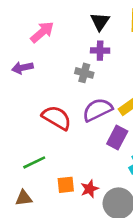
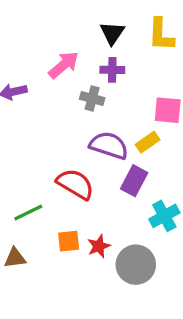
pink arrow: (42, 32) -> (64, 65), moved
purple semicircle: (97, 110) -> (109, 145), turned 44
red semicircle: (57, 118) -> (75, 184), moved

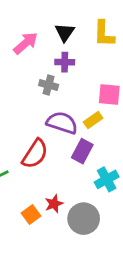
pink arrow: (64, 65) -> (26, 43), moved
red semicircle: (75, 184) -> (35, 154), turned 92
orange square: (69, 241) -> (31, 215), moved, turned -30

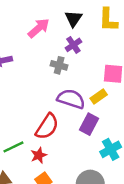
purple cross: (65, 62) -> (73, 45), turned -35
red star: (54, 204) -> (39, 155), moved

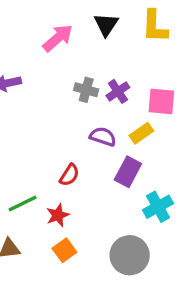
purple cross: (73, 45) -> (118, 91), moved
purple semicircle: (71, 99) -> (103, 137), size x0.7
red semicircle: (47, 127) -> (69, 175), size x0.6

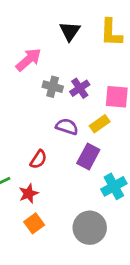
pink arrow: (58, 38) -> (28, 60), moved

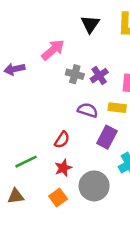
yellow rectangle: (100, 124) -> (117, 108), turned 42
red star: (28, 194) -> (63, 168), moved
gray circle: (90, 228) -> (94, 186), moved

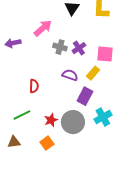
yellow rectangle: (117, 108) -> (93, 73), turned -56
red semicircle: (62, 140) -> (34, 86), moved, turned -32
gray circle: (94, 186) -> (73, 122), moved

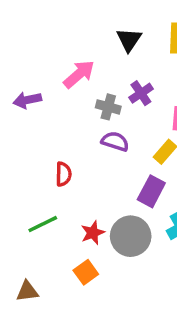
purple cross: (79, 48) -> (141, 93), moved
purple semicircle: (70, 75) -> (115, 141), moved
brown triangle: (14, 142) -> (27, 291), moved

